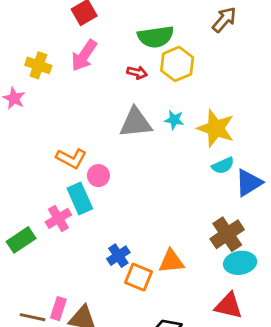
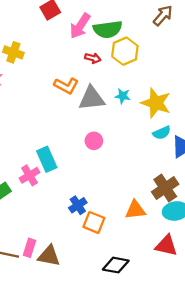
pink arrow: (84, 55) -> (80, 26), moved
orange L-shape: (71, 158) -> (66, 86), moved
pink circle: (98, 176) -> (94, 141), moved
orange triangle: (171, 261) -> (135, 210), moved

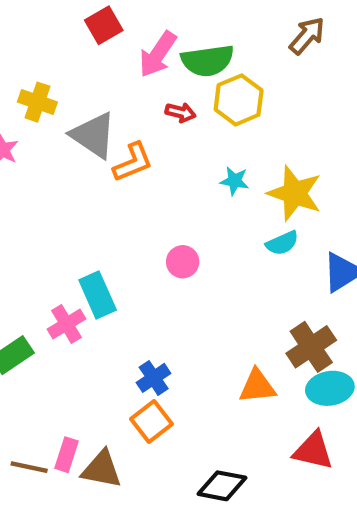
orange L-shape: (66, 86) -> (133, 162), turned -50
gray triangle: (92, 98) -> (93, 135), moved, turned 40
cyan semicircle: (162, 133) -> (282, 243), moved
orange square: (94, 222) -> (151, 421), moved, turned 30

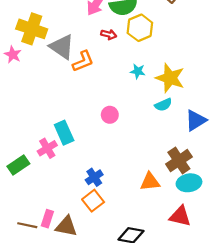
yellow cross: (37, 102) -> (32, 29), size x1.5

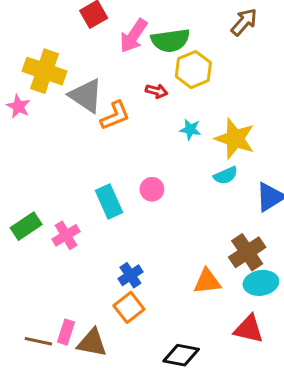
red arrow: (109, 34) -> (157, 91), moved
cyan rectangle: (64, 133) -> (109, 202), moved
green rectangle: (18, 165) -> (26, 226), moved

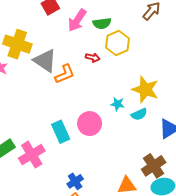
green semicircle: (170, 40) -> (102, 23), size x0.7
cyan star: (190, 129) -> (117, 104), moved
pink circle: (152, 189) -> (90, 124), size x1.5
pink cross: (66, 235) -> (32, 155), size x1.4

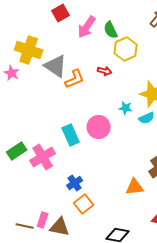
green semicircle: (102, 23) -> (111, 30), turned 72
red arrow: (93, 57) -> (105, 71), moved
blue cross: (75, 181) -> (75, 183), moved

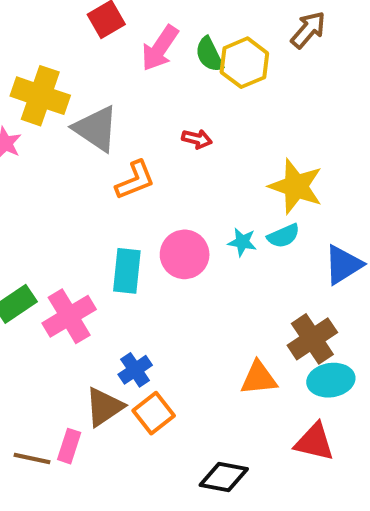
yellow hexagon: (126, 49) -> (244, 63), moved
orange L-shape: (75, 79) -> (135, 180), moved
cyan star: (126, 108) -> (242, 242), moved
cyan rectangle: (71, 135) -> (127, 271), turned 30
brown triangle: (60, 227) -> (104, 407), moved, turned -45

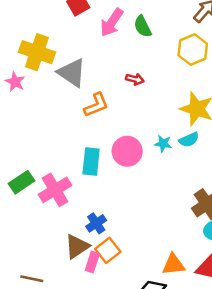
yellow hexagon: (244, 63) -> (193, 50), moved
orange triangle: (259, 378) -> (173, 265), moved
pink rectangle: (69, 446) -> (92, 262), moved

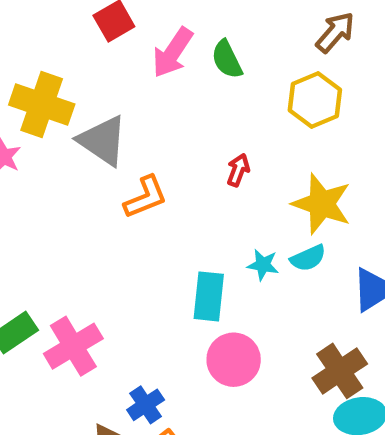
red arrow: (135, 79) -> (238, 170), moved, turned -84
pink circle: (127, 151) -> (234, 360), moved
cyan rectangle: (91, 162) -> (209, 296), moved

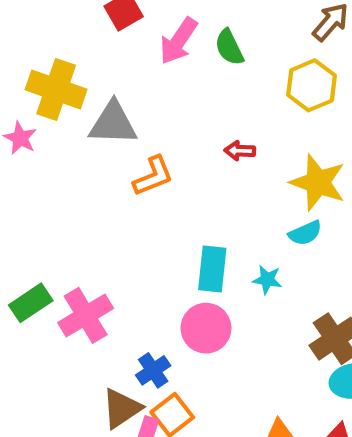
gray triangle: (103, 141) -> (113, 123), turned -32
red arrow: (238, 170) -> (240, 151), turned -108
cyan star: (263, 265) -> (267, 280), moved
pink circle: (234, 360) -> (206, 328), moved

